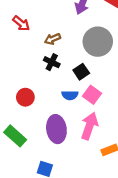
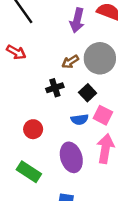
brown arrow: (53, 39) -> (70, 62), moved
black cross: (52, 62) -> (55, 88), turned -35

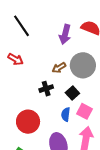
blue semicircle: (80, 119) -> (66, 114), turned 104
red circle: (33, 129) -> (28, 122), size x1.5

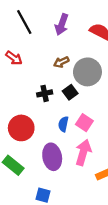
purple arrow: (65, 34) -> (62, 24), moved
brown arrow: (59, 68) -> (61, 62), moved
black square: (72, 93) -> (70, 92), moved

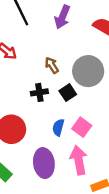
brown arrow: (61, 62) -> (52, 65), moved, turned 80
pink arrow: (83, 152) -> (79, 160), turned -30

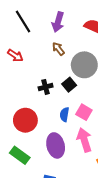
brown arrow: (52, 65) -> (58, 49), moved

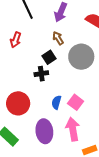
red arrow: (15, 56) -> (16, 40), turned 70
black square: (69, 85) -> (49, 57), moved

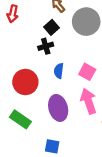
blue semicircle: (56, 102) -> (59, 71), moved

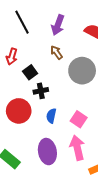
black square: (51, 27) -> (30, 72), moved
red circle: (25, 82) -> (19, 111), moved

